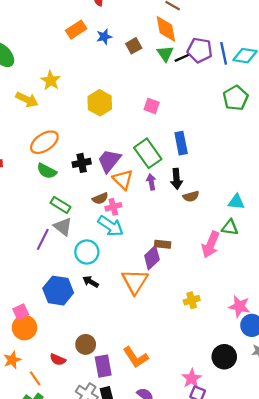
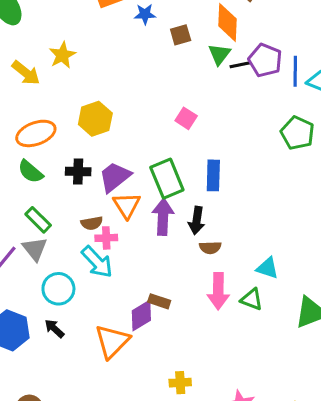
green pentagon: (236, 98) -> (297, 133), turned -30
yellow hexagon: (100, 103) -> (95, 119), moved
purple arrow: (151, 182) -> (163, 217), size x1.6
pink arrow: (211, 245) -> (218, 291), moved, turned -35

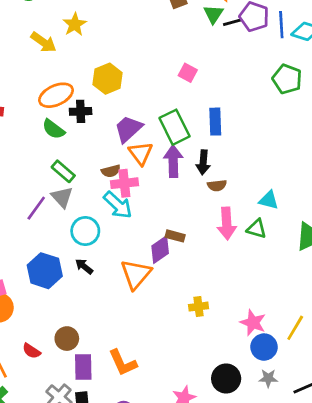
black cross: (78, 172) -> (81, 111), moved
pink cross: (106, 238) -> (124, 183), size x1.4

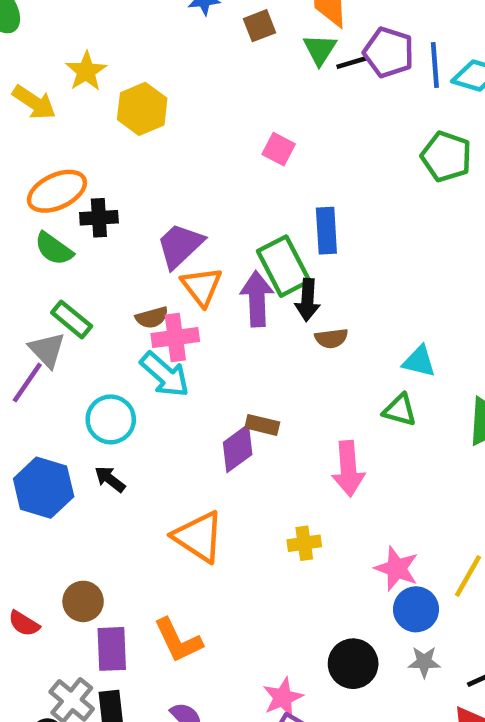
yellow hexagon: (108, 79) -> (142, 109), moved
green rectangle: (174, 127) -> (284, 266), moved
gray triangle: (62, 197) -> (47, 350), moved
pink arrow: (227, 223) -> (348, 469), moved
orange triangle: (136, 274) -> (199, 537), moved, turned -36

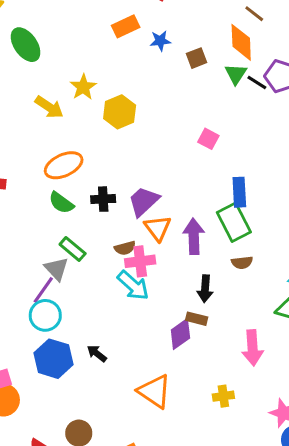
black line: (352, 62) -> (257, 83), turned 48
black cross: (99, 218) -> (103, 199), moved
green rectangle: (284, 266) -> (234, 222), moved
black arrow: (307, 300) -> (205, 289), moved
cyan circle: (111, 419) -> (45, 315), moved

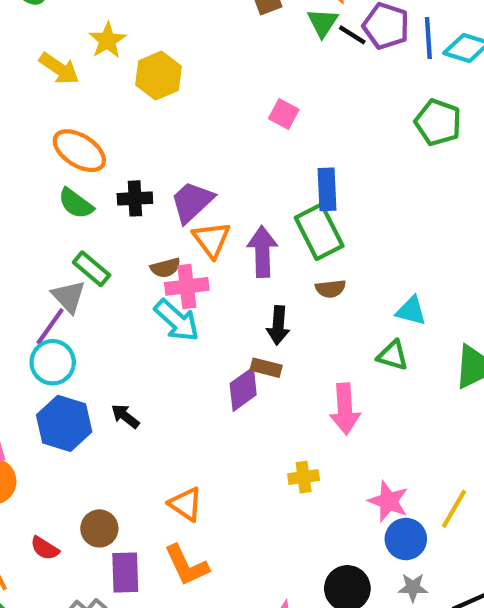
orange ellipse: (64, 165) -> (79, 151), turned 57
orange triangle: (154, 391) -> (186, 504), moved, size x0.7

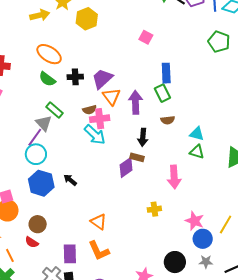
yellow arrow: (59, 69) -> (40, 15), turned -48
green rectangle: (319, 232) -> (162, 93), size x0.7
cyan triangle: (411, 311) -> (197, 134), moved
brown circle: (99, 528) -> (38, 224), moved

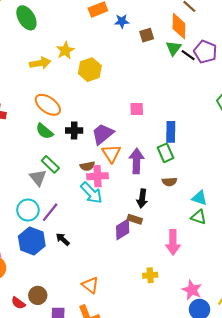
pink square: (146, 37) -> (137, 109), moved, turned -32
purple line: (35, 137) -> (50, 212), moved
brown circle: (38, 224) -> (38, 295), moved

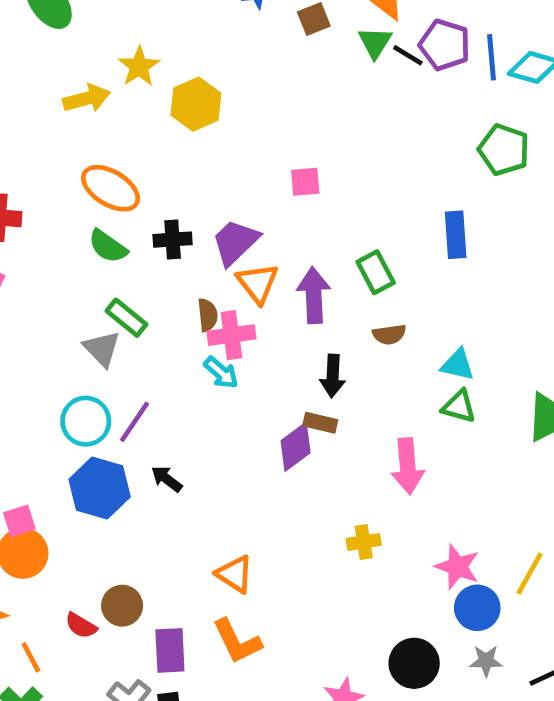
blue rectangle: (171, 132) -> (456, 235), moved
brown semicircle: (87, 166) -> (208, 315), turned -80
cyan arrow: (91, 193) -> (221, 373), size x0.7

